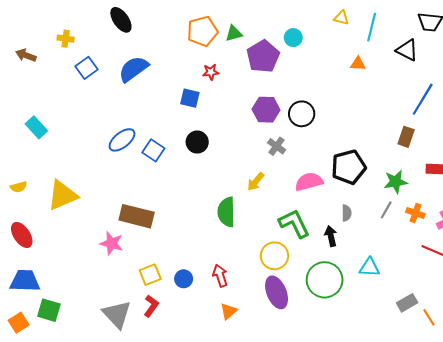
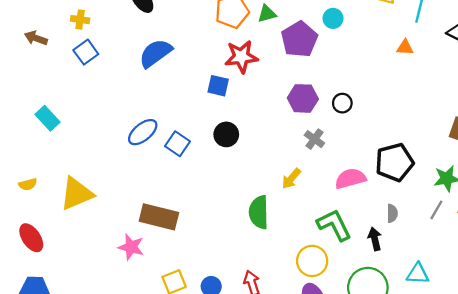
blue square: (86, 68) -> (86, 52), moved
red star: (211, 72) -> (241, 57), size x1.8
black circle: (302, 114) -> (342, 103), size x0.7

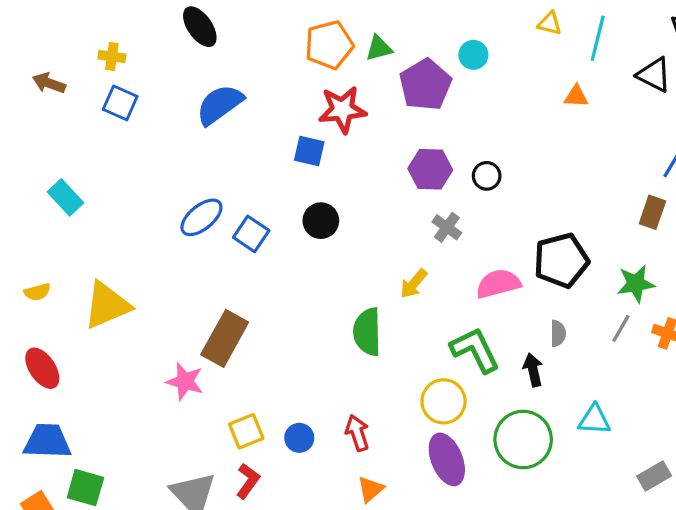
blue square: (86, 52) -> (120, 103), turned -30
brown rectangle: (159, 217) -> (225, 338), turned -75

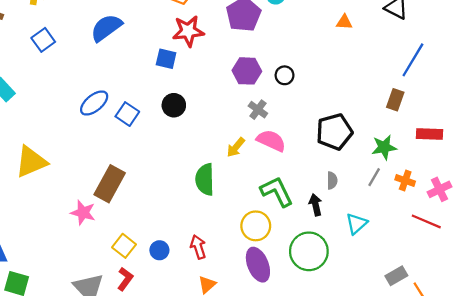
blue square: (120, 103) -> (43, 40), moved, turned 30
pink semicircle: (498, 284) -> (271, 141), moved, turned 40
cyan triangle: (594, 420) -> (356, 224), moved, turned -45
yellow square: (246, 431) -> (124, 246), turned -30

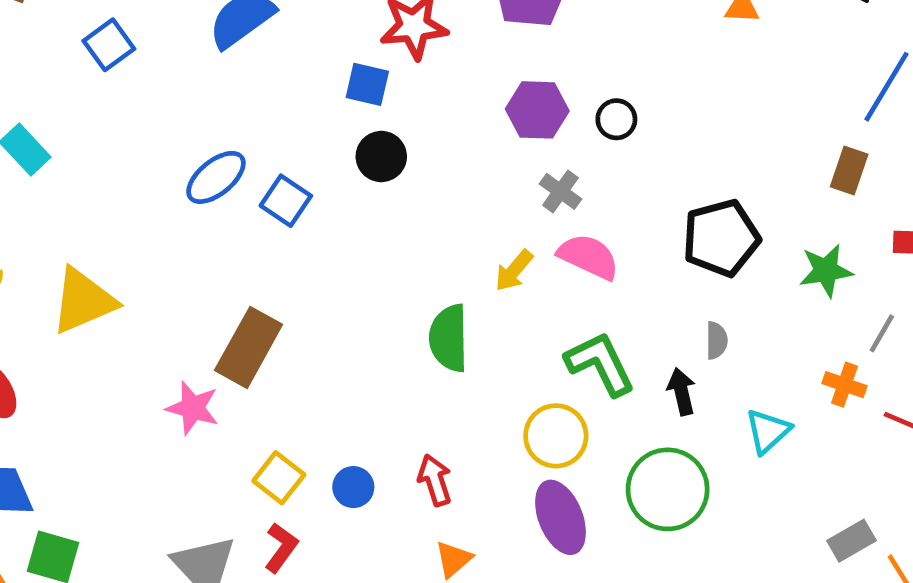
black circle: (174, 105) -> (381, 157), moved
gray line: (374, 177) -> (882, 333), moved
orange cross: (405, 180) -> (845, 385), moved

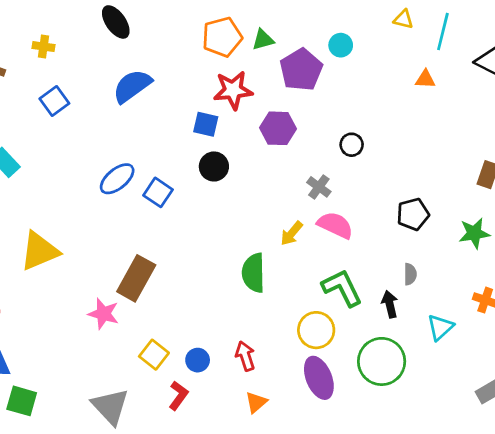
purple hexagon: (537, 110) -> (278, 128), moved
black pentagon: (721, 238) -> (413, 214), size x0.7
red L-shape: (281, 548) -> (178, 396), moved

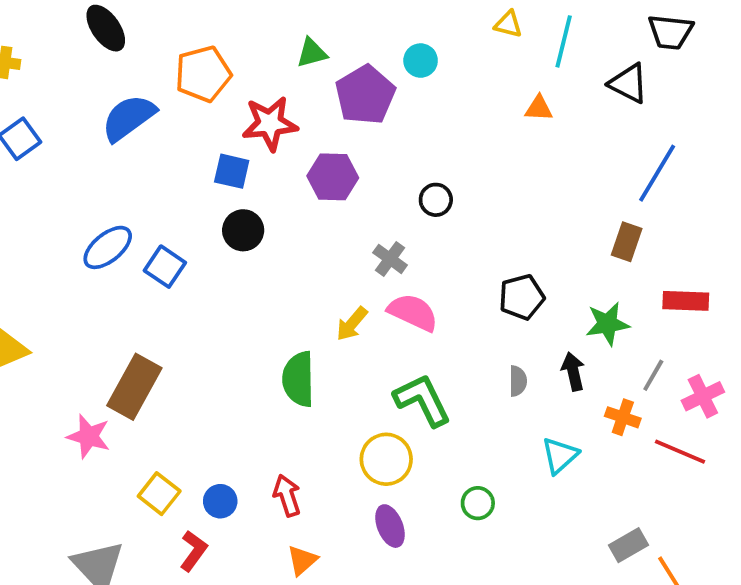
orange pentagon: (222, 37) -> (203, 74), moved
black arrow: (390, 304) -> (573, 371), moved
green circle: (382, 361) -> (478, 503), size x0.5
purple ellipse: (319, 378) -> (390, 526), size x0.7

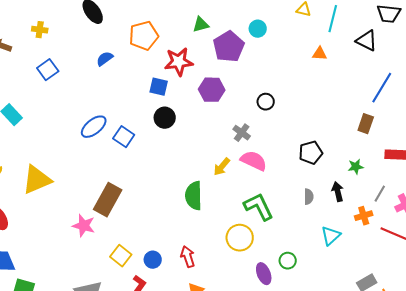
blue semicircle: (129, 118) -> (105, 59), size x0.6
green star: (608, 324) -> (356, 167), size x0.7
orange cross: (623, 417) -> (364, 216), turned -36
purple ellipse: (390, 526) -> (264, 274), moved

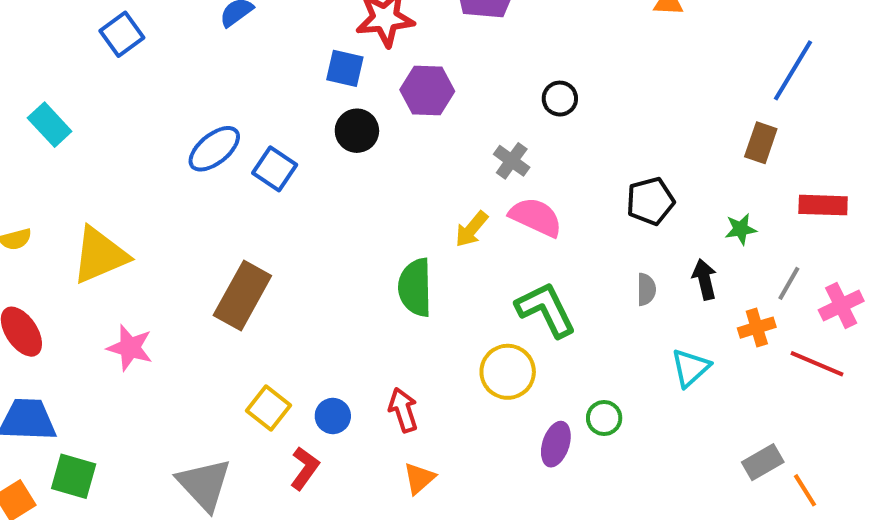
purple hexagon: (212, 90) -> (427, 91), moved
pink star: (84, 226) -> (130, 348), moved
purple ellipse: (264, 274) -> (556, 444), turned 40

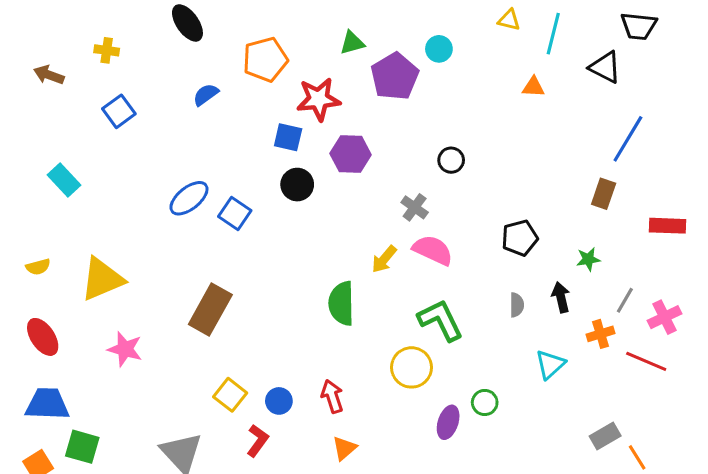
red rectangle: (823, 205) -> (668, 226), moved

